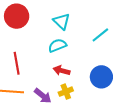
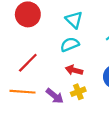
red line: (17, 63) -> (28, 63), turned 55

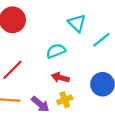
cyan triangle: (74, 20) -> (77, 23), moved

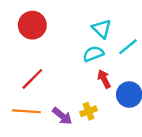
cyan semicircle: (56, 51) -> (93, 54), moved
red arrow: (60, 78) -> (104, 79), moved, turned 49

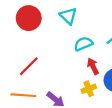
cyan triangle: (102, 29) -> (68, 16), moved
yellow cross: (89, 111) -> (89, 89), moved

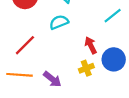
cyan semicircle: (83, 44) -> (59, 22), moved

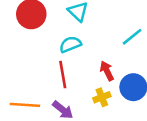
red line: (25, 45) -> (63, 75), moved, turned -55

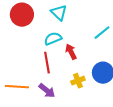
red arrow: (107, 71) -> (71, 52), moved

